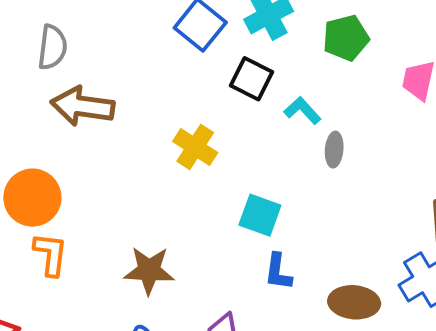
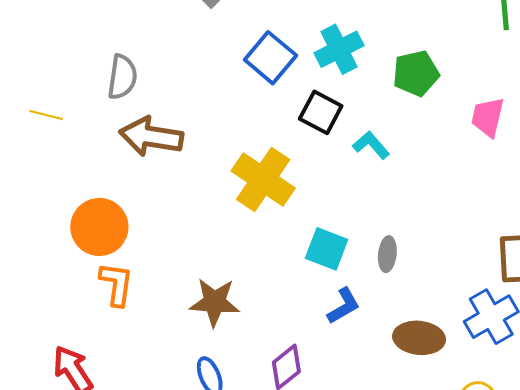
yellow cross: (195, 147) -> (263, 179), size x1.4
gray ellipse: (334, 150) -> (387, 254), moved
blue L-shape: (278, 272) -> (344, 306), turned -129

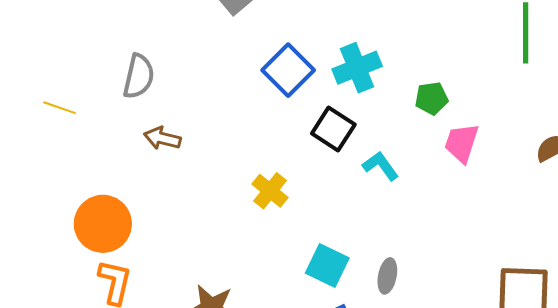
green pentagon: (416, 73) -> (432, 98), size x0.7
pink trapezoid: (488, 117) -> (462, 143), moved
brown arrow: (151, 137) -> (162, 138), size x0.6
yellow cross: (263, 179) -> (270, 191), size x0.6

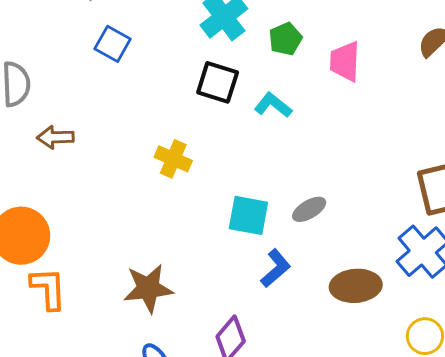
blue square: (288, 70) -> (113, 44), moved, size x0.7
green pentagon: (432, 98) -> (285, 39), moved
gray ellipse: (387, 276) -> (309, 209), turned 64

